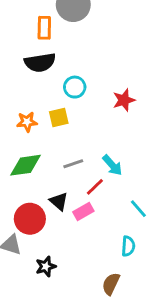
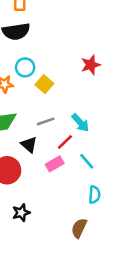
cyan circle: (75, 87) -> (25, 67), moved
yellow square: (59, 117) -> (44, 84), moved, turned -36
black triangle: (59, 201) -> (29, 145), moved
cyan line: (138, 209) -> (87, 161), moved

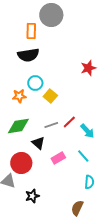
red star: (91, 65) -> (88, 68), moved
cyan arrow: (80, 123) -> (87, 131), moved
red line: (65, 142) -> (69, 122), moved

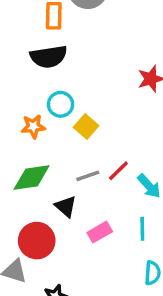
cyan line: (83, 156) -> (142, 229), turned 40

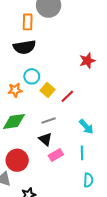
red line: (118, 171) -> (67, 96), moved
black triangle: (66, 207) -> (45, 139), moved

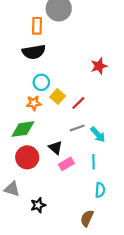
orange star: (15, 90) -> (34, 103), moved
gray line: (49, 120) -> (77, 128), moved
red circle: (17, 160) -> (27, 157), moved

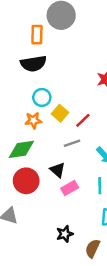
gray line: (77, 128) -> (72, 143), moved
black star: (38, 205) -> (65, 234), moved

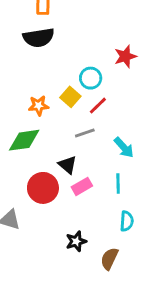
cyan circle: (42, 97) -> (91, 78), moved
red circle: (26, 181) -> (43, 188), moved

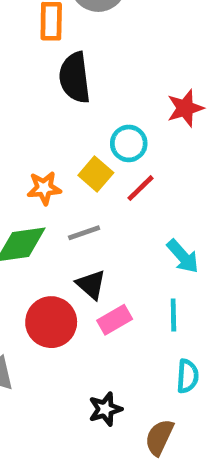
black semicircle: (39, 38) -> (75, 78), moved, turned 92
gray line: (85, 133) -> (84, 233), moved

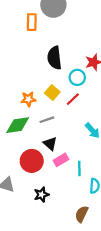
black semicircle: (75, 78) -> (54, 58), moved
cyan circle: (129, 143) -> (77, 77), moved
cyan line: (173, 315) -> (79, 169), moved
black star: (105, 409) -> (41, 195), moved

